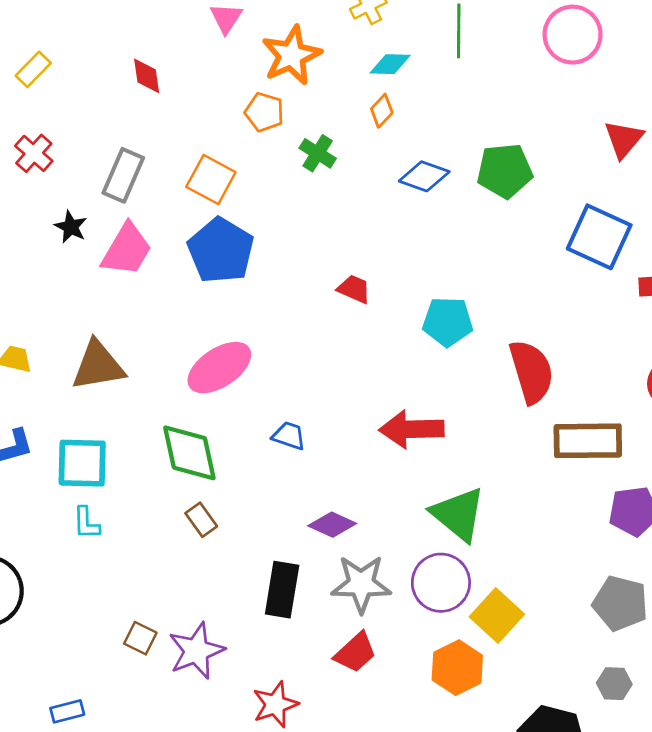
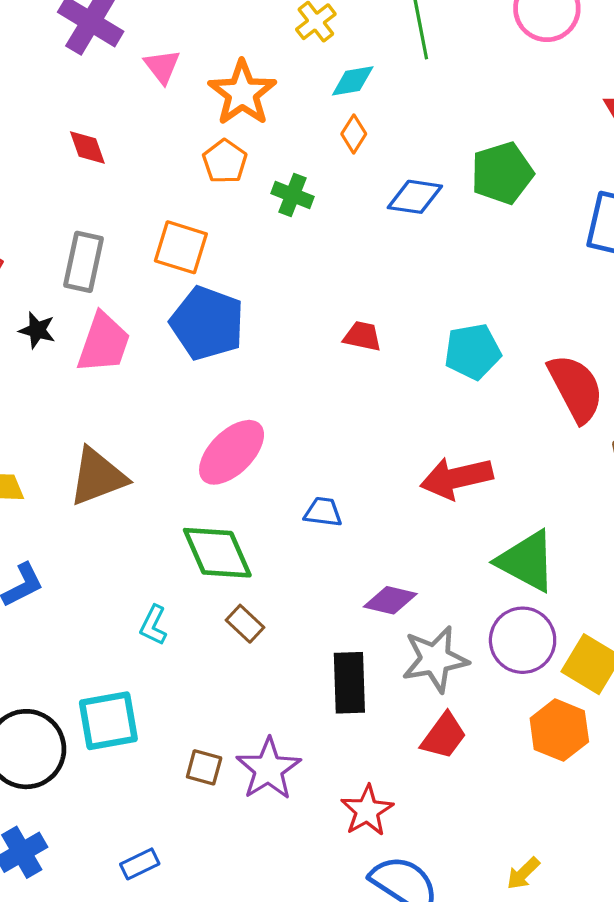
orange pentagon: (264, 112) -> (225, 161), turned 30
cyan square: (82, 463) -> (108, 721), moved
cyan L-shape: (86, 523) -> (153, 625), moved, turned 39

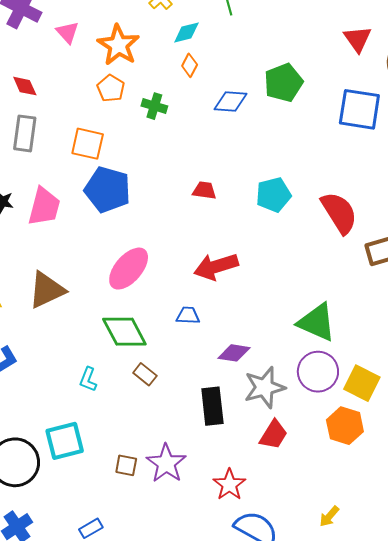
gray rectangle: (84, 262) -> (25, 133), moved
red arrow: (456, 478) -> (216, 267), moved
blue trapezoid: (323, 512) -> (188, 315), moved

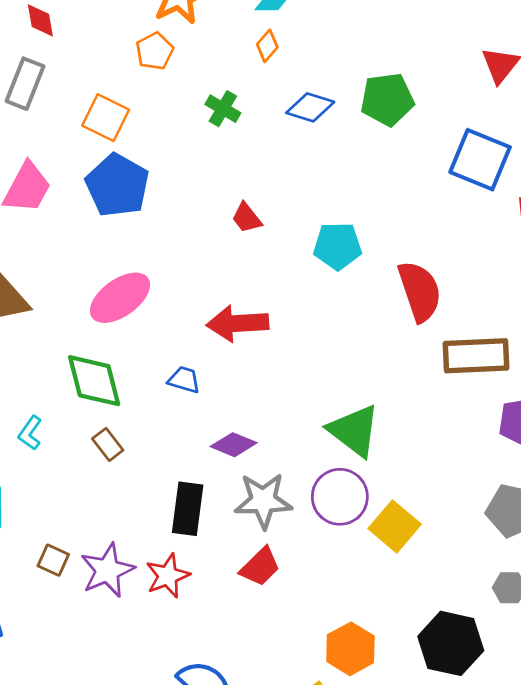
green cross: (154, 106) -> (223, 109), moved
red trapezoid: (204, 190) -> (247, 218), turned -150
orange hexagon: (345, 426) -> (350, 649), moved
red star: (229, 485) -> (168, 576), moved

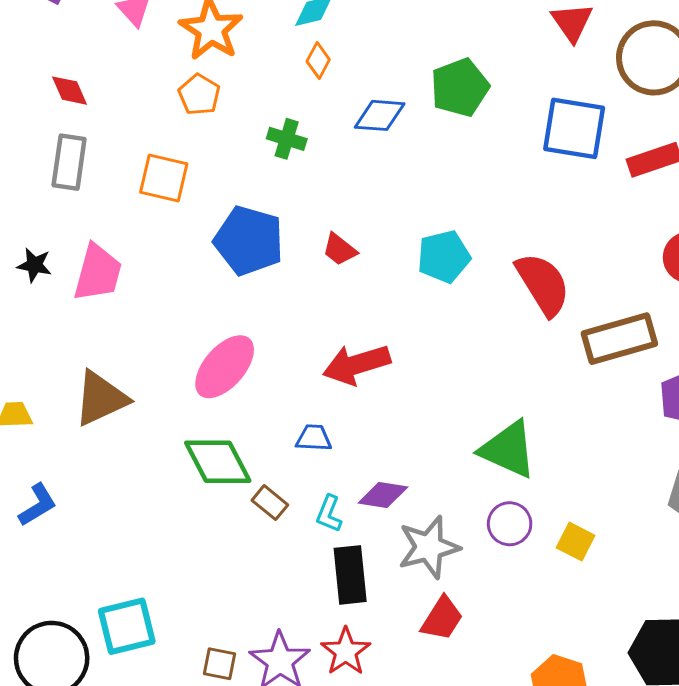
blue pentagon: (117, 185) -> (249, 241), moved
cyan L-shape: (30, 433) -> (329, 514), moved
brown rectangle: (108, 444) -> (270, 503), moved
purple circle: (340, 497) -> (510, 524), size x0.7
yellow square: (395, 526) -> (576, 542), size x0.7

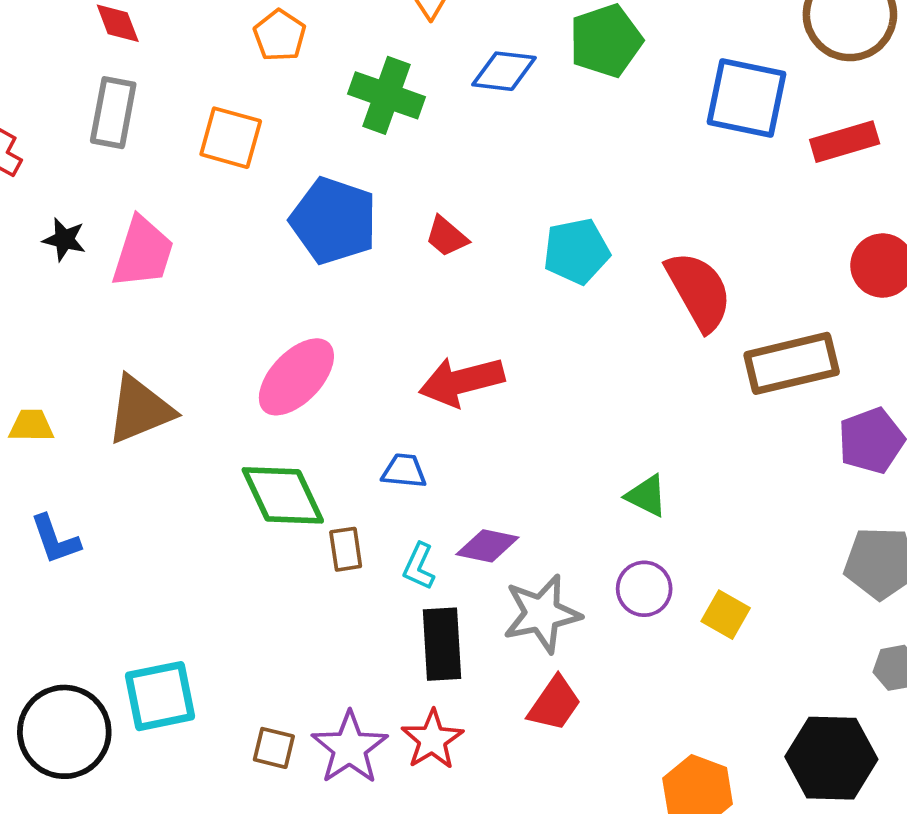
green cross: (287, 139) -> (386, 95), size x1.5
green triangle: (508, 449) -> (646, 496), size x0.6
brown rectangle: (270, 503) -> (346, 549), turned 40
blue L-shape: (38, 505) -> (55, 539), turned 99

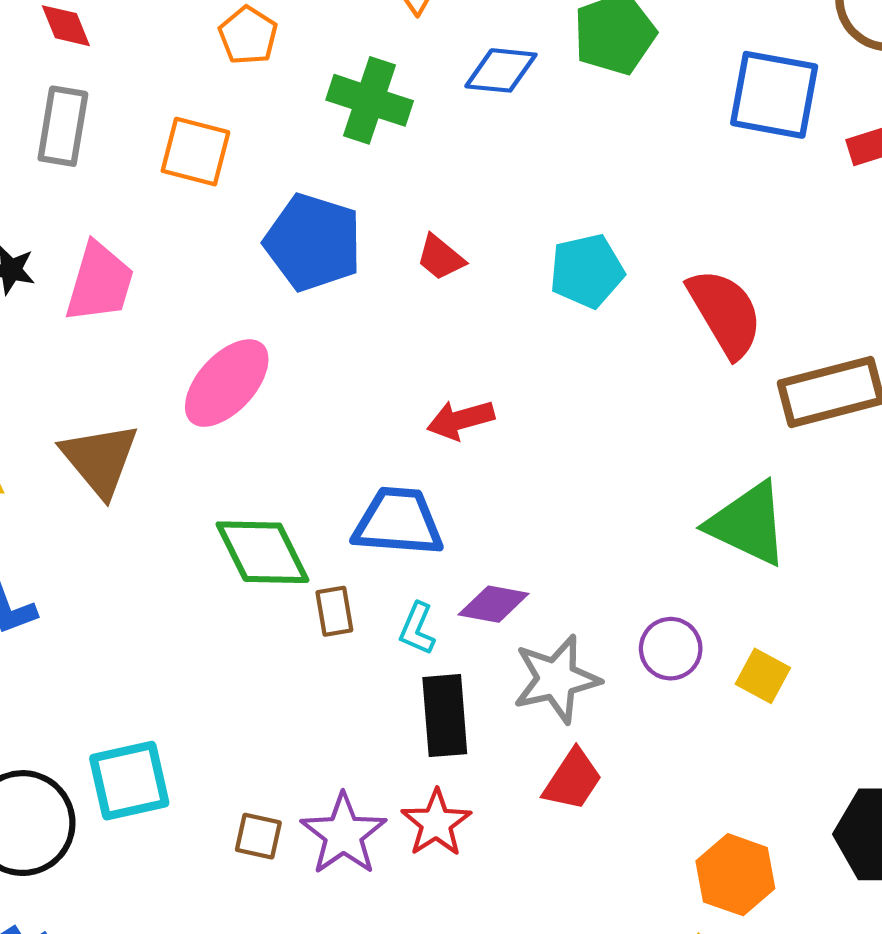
pink ellipse: (296, 377) -> (227, 383), moved
red arrow: (462, 381) -> (461, 420), size x0.7
brown triangle: (140, 410) -> (100, 459), turned -46
blue trapezoid: (404, 471) -> (398, 522), size x1.8
green triangle: (646, 496) -> (748, 524), moved, size x1.8

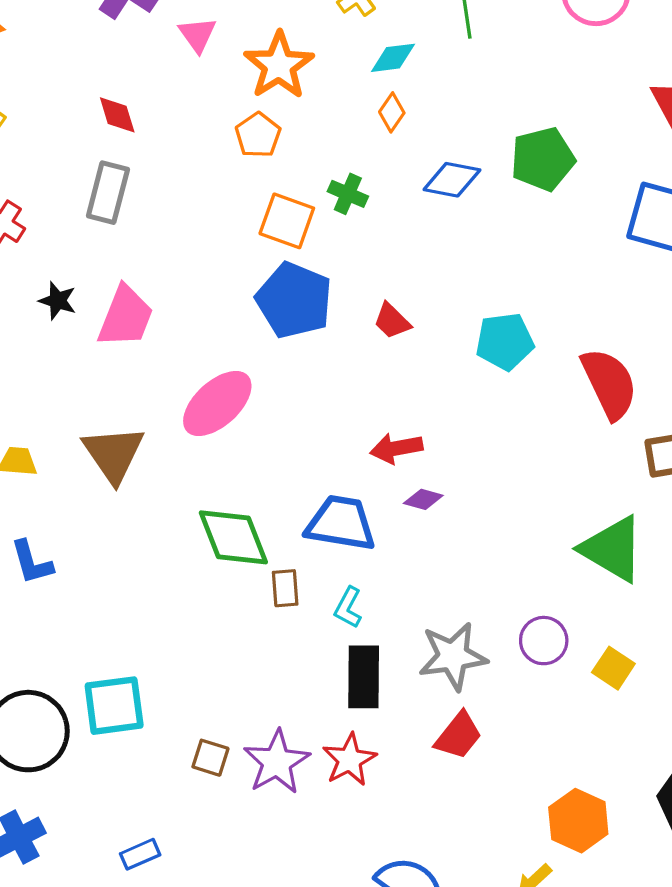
green cross: (370, 100) -> (348, 194), size x0.6
orange square: (195, 152) -> (287, 221), moved
purple diamond: (494, 604) -> (423, 499), moved, size x0.7

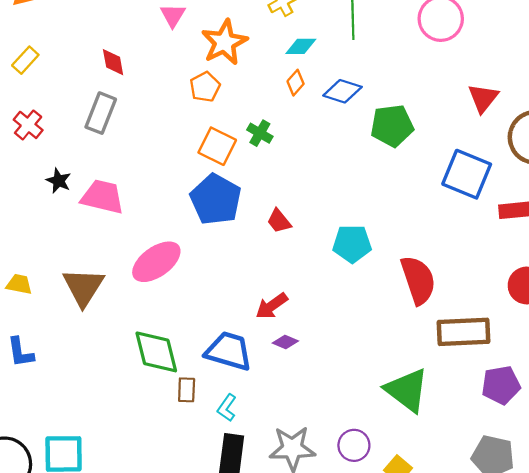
blue diamond: (452, 180) -> (342, 91), moved
pink trapezoid: (126, 317) -> (102, 197), turned -105
red arrow: (396, 448) -> (272, 306), turned -32

